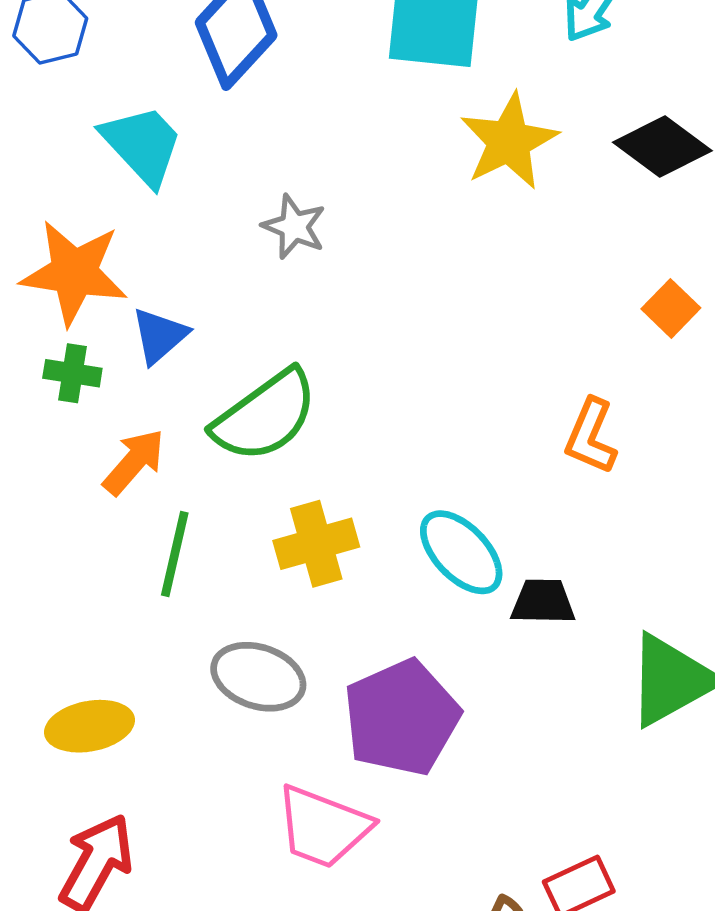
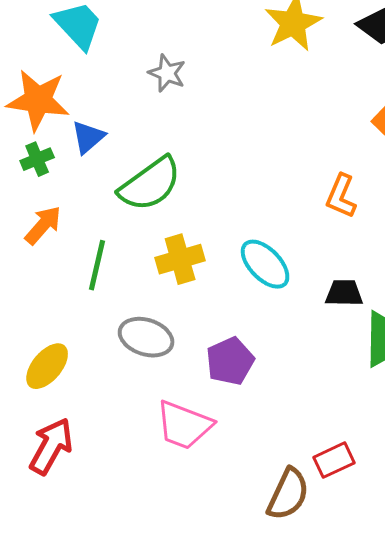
green cross: (72, 373) -> (37, 159), turned -32
orange arrow: (134, 462) -> (43, 225), moved
black trapezoid: (543, 602) -> (344, 293), moved
purple pentagon: (402, 718) -> (230, 361), size x0.7
yellow ellipse: (90, 726) -> (47, 366), turned -39

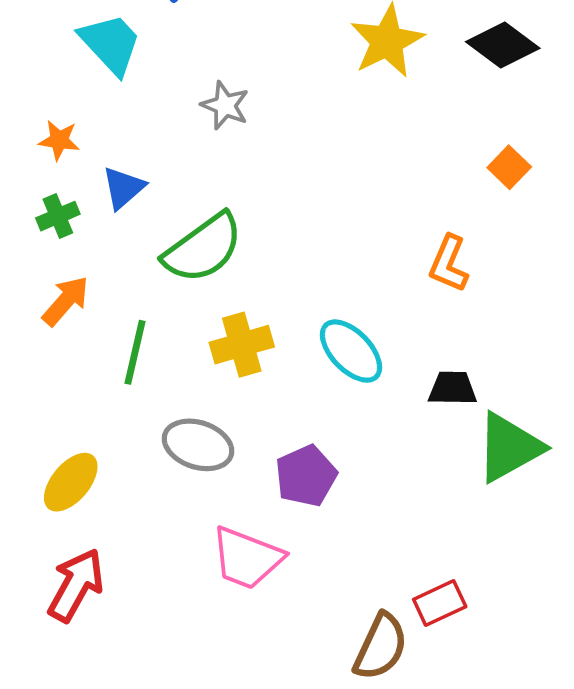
orange star: (38, 100) -> (59, 140), size x0.5

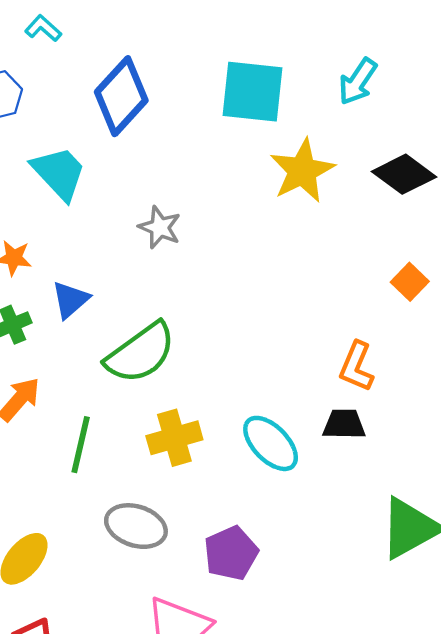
black trapezoid: (453, 388) -> (344, 424), moved

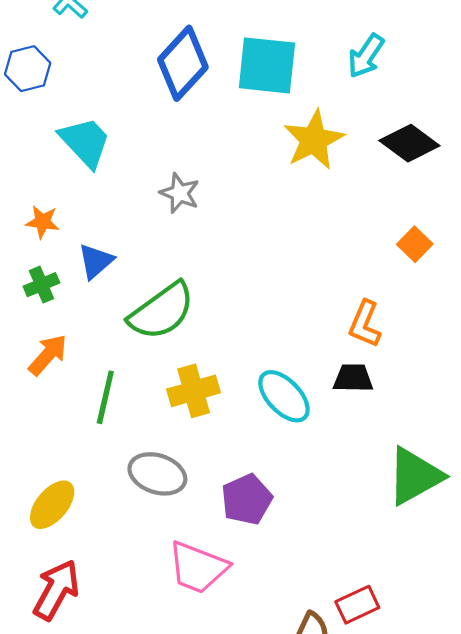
blue diamond: (121, 96) -> (183, 63), moved

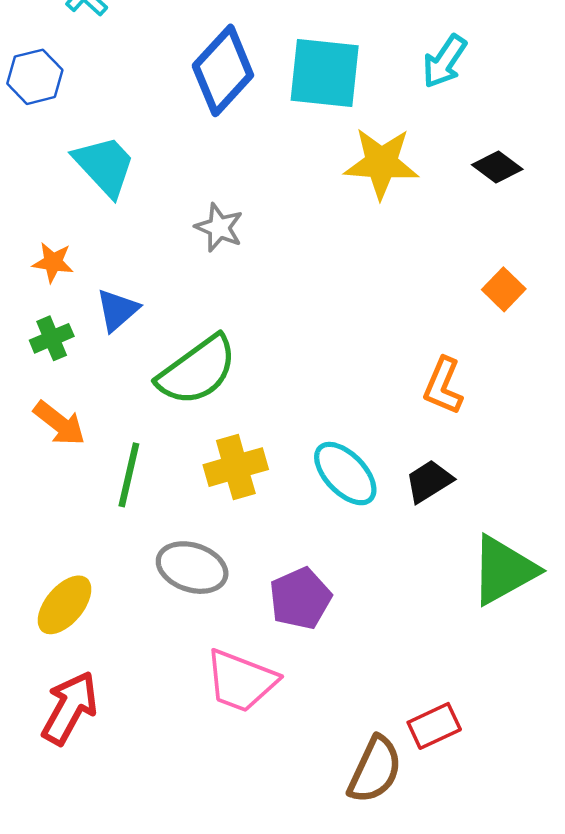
yellow star: (314, 140) -> (381, 163), turned 30
black diamond: (409, 143) -> (497, 167), size x0.7
orange arrow: (48, 355) -> (59, 423), turned 87
black trapezoid: (353, 378) -> (429, 481), moved, turned -33

